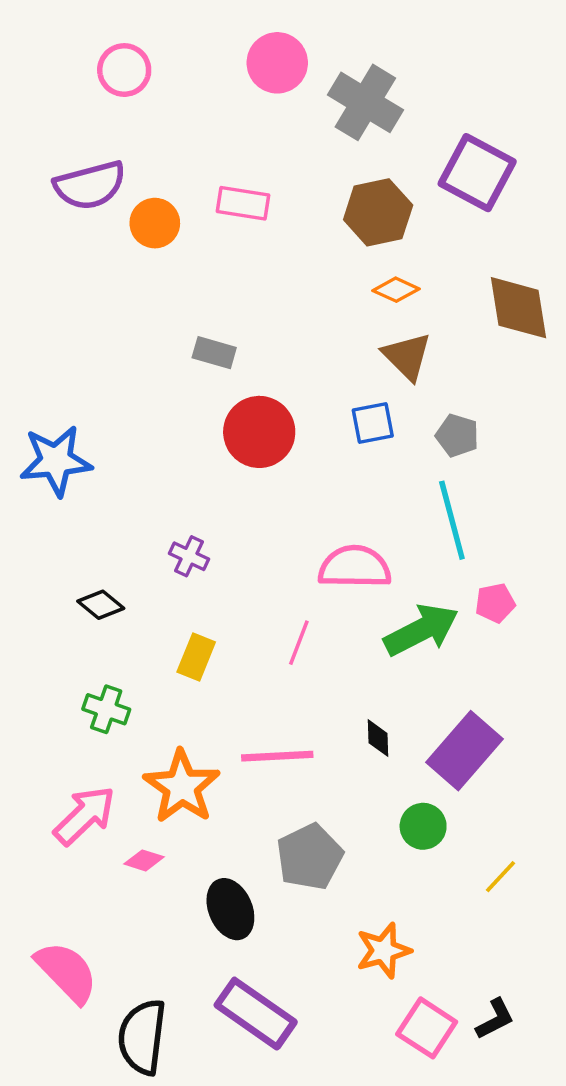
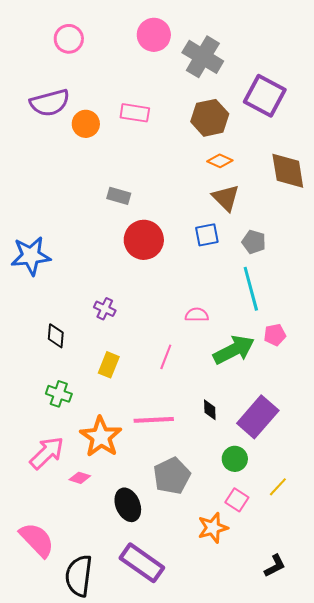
pink semicircle: (355, 567) -> (197, 315), size x0.6
black diamond: (101, 605) -> (56, 336), turned 55
pink square: (427, 1028) -> (237, 500), moved, size x0.7

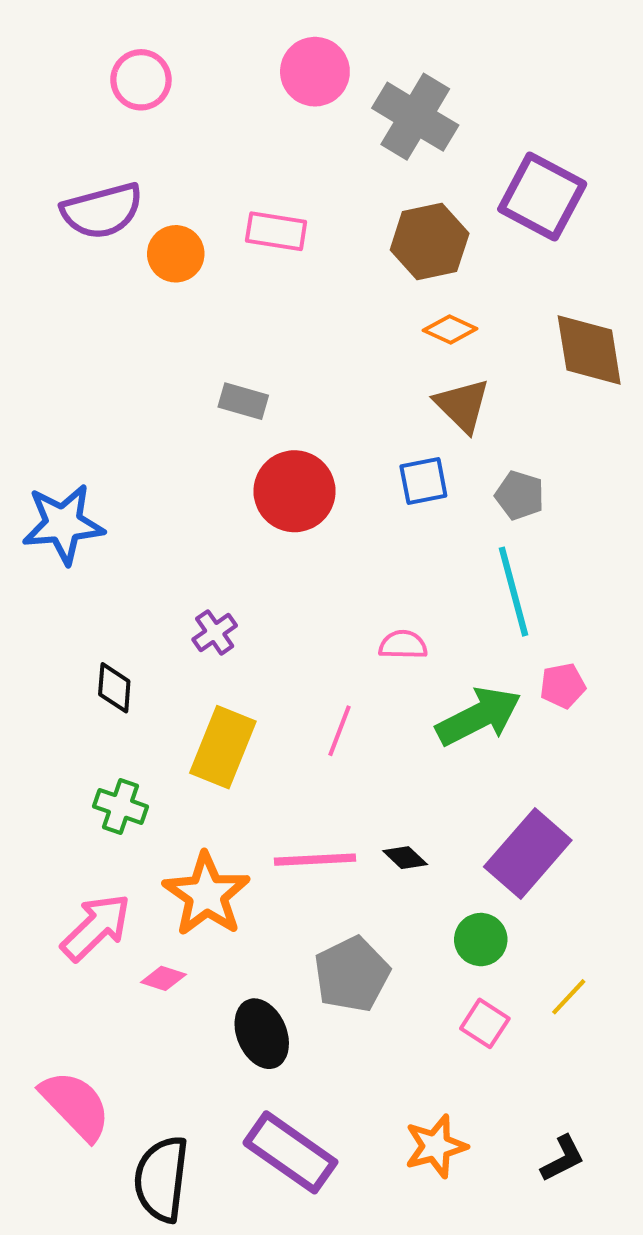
purple cross: (105, 309) -> (215, 632), turned 30
yellow rectangle: (109, 365) -> (223, 747), size x1.5
black diamond: (210, 410) -> (405, 858), moved, turned -45
orange star: (213, 528) -> (436, 1146), moved

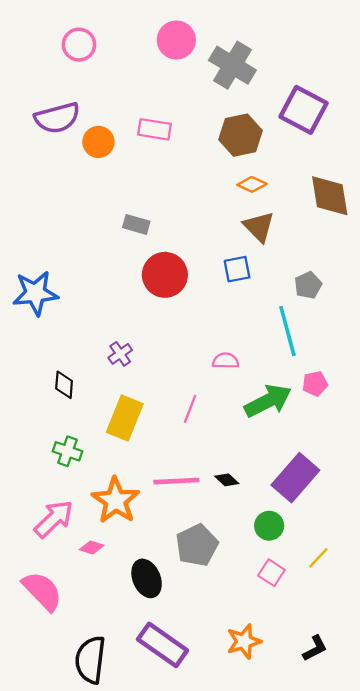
gray pentagon: (520, 495) -> (308, 285), moved, turned 30
pink semicircle: (75, 1105) -> (42, 591), moved

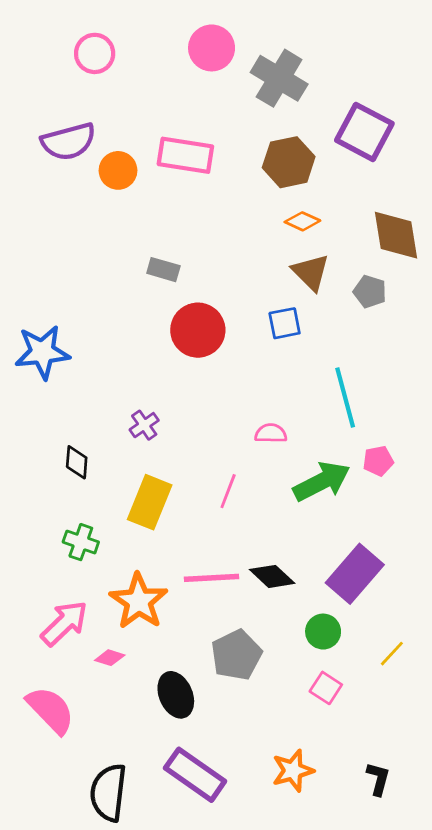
pink rectangle: (155, 129) -> (185, 155), size x1.4
gray pentagon: (308, 285) -> (370, 292), moved, turned -30
black diamond: (227, 480) -> (272, 576), size x1.5
yellow line: (318, 558) -> (392, 654), moved
black L-shape: (315, 648) -> (378, 779), turned -48

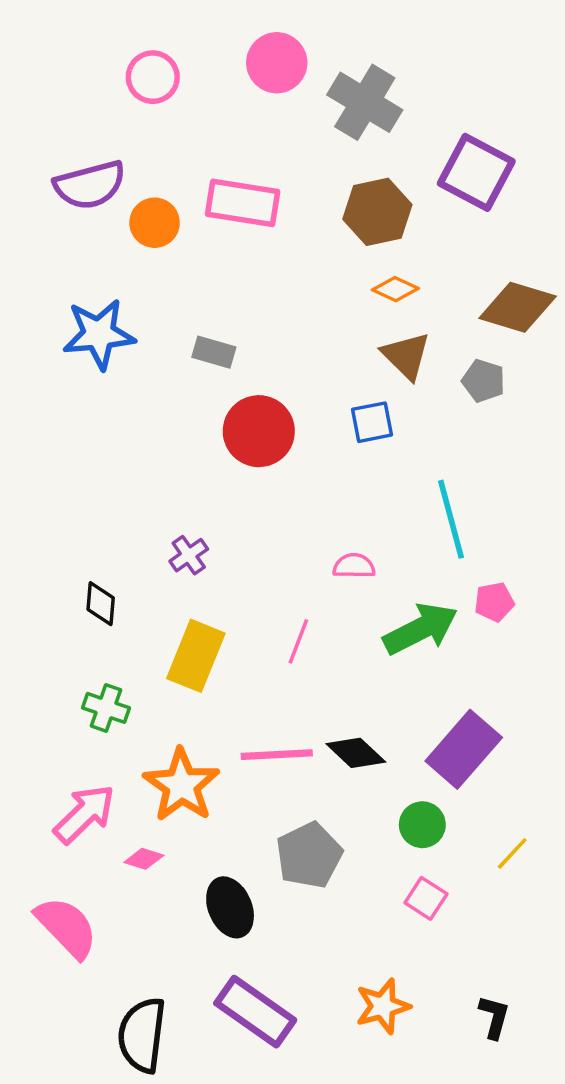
pink circle: (95, 53) -> (153, 77), moved
brown diamond: (396, 235) -> (518, 307), turned -64
blue star: (42, 352) -> (99, 334), moved

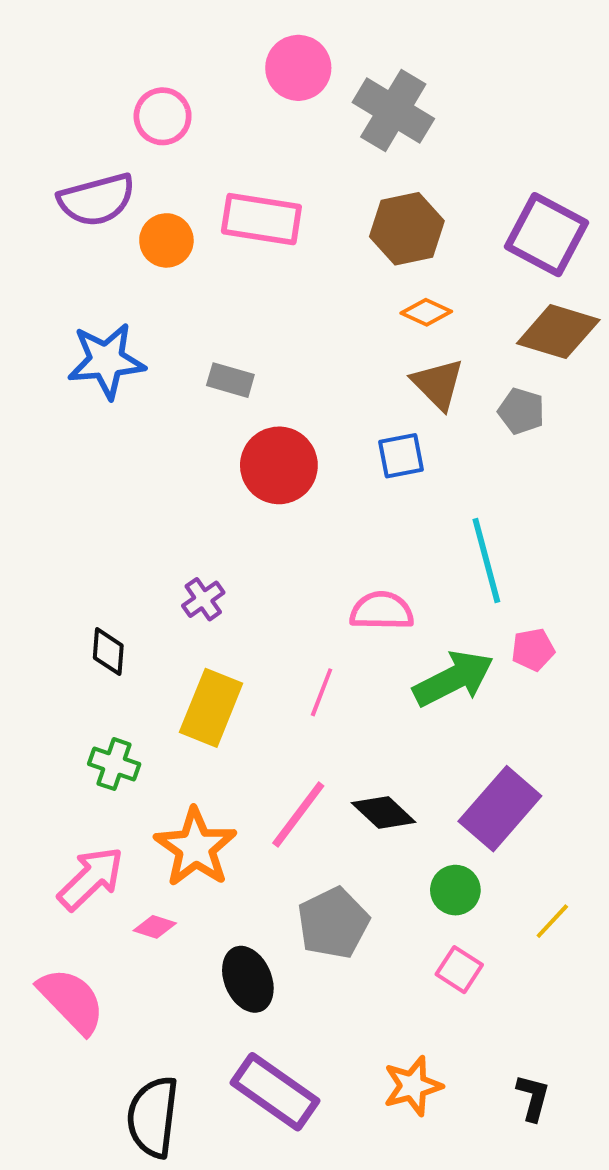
pink circle: (153, 77) -> (163, 116), moved
purple square: (476, 172) -> (547, 235), moved
pink semicircle: (354, 566) -> (382, 611), size x1.4
pink line: (277, 755) -> (298, 814), turned -50

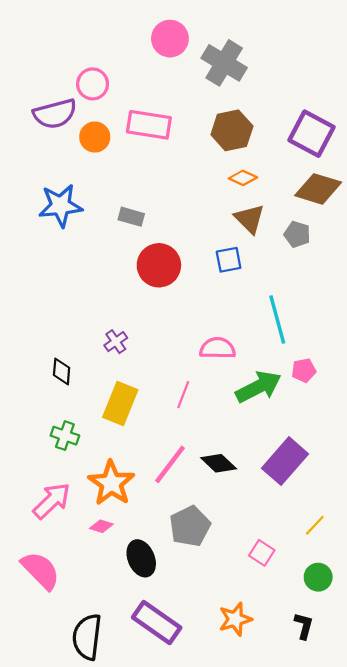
pink circle: (163, 116) -> (93, 84), moved
green circle: (455, 890) -> (318, 577), moved
pink diamond: (155, 927) -> (101, 526), moved

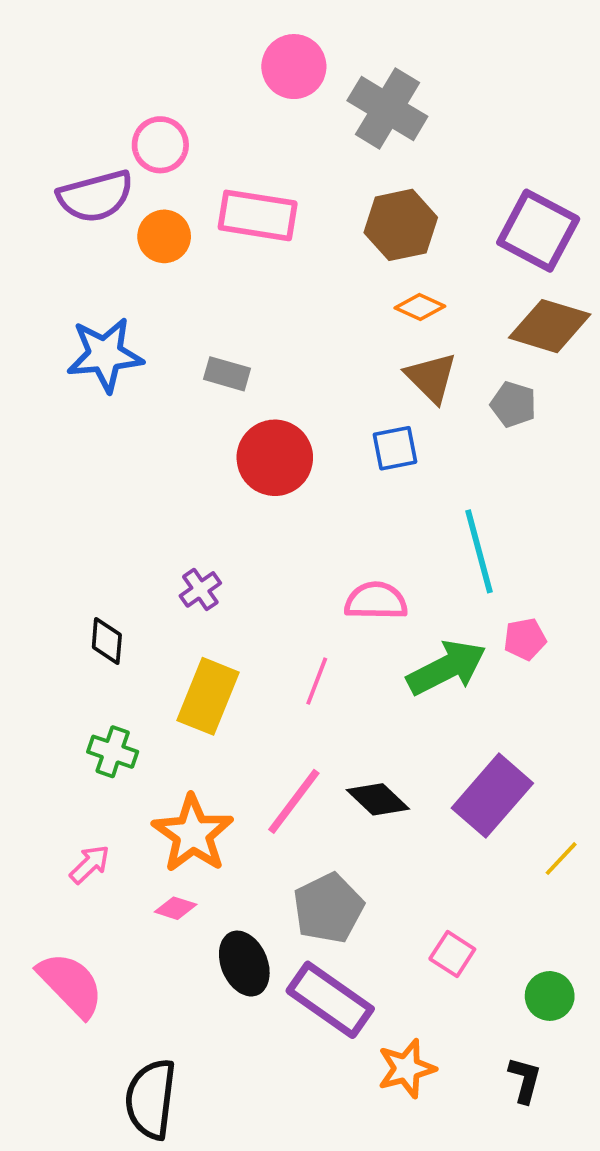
pink arrow: (52, 501) -> (90, 864), size x0.6
yellow line: (315, 525) -> (561, 859), moved
purple rectangle: (157, 622) -> (330, 1000), moved

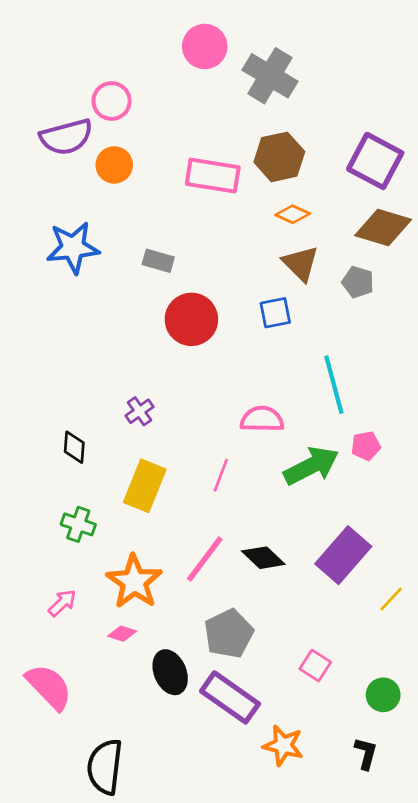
pink rectangle: (258, 215) -> (213, 176), moved
orange star: (406, 1069) -> (283, 745), turned 30

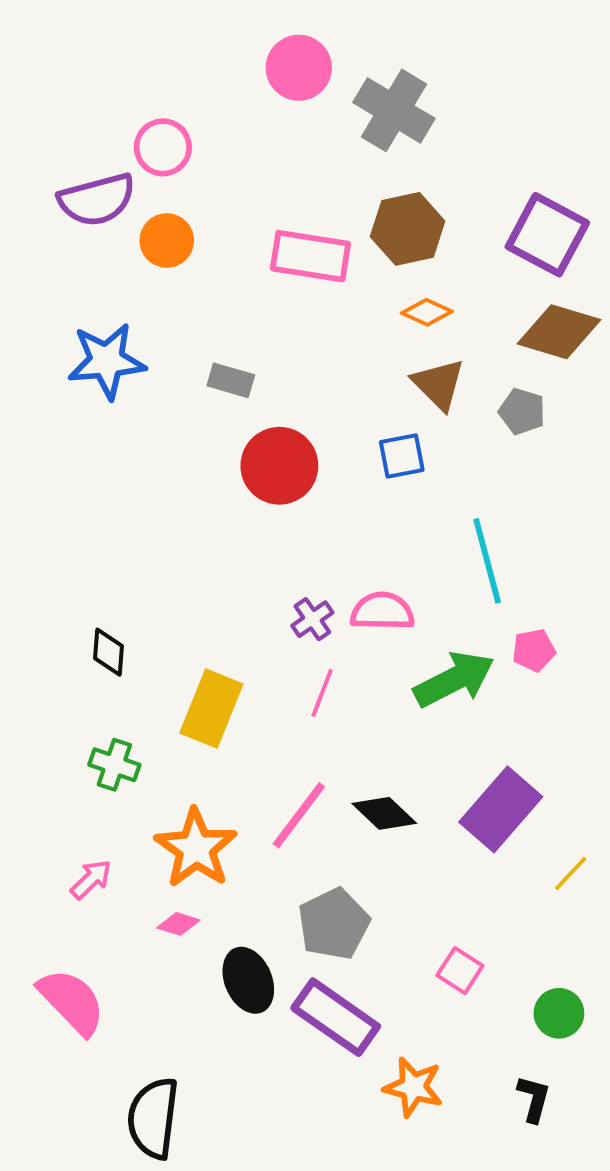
purple cross: (140, 411) -> (312, 619), moved

